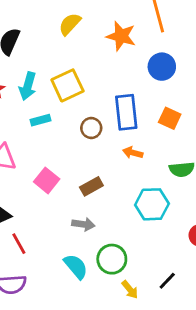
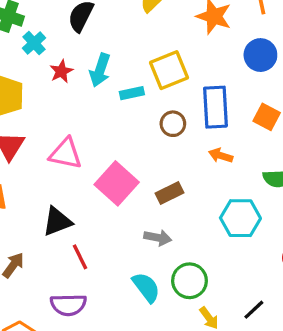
yellow square: (67, 85) -> (169, 70), moved
cyan rectangle: (40, 120) -> (132, 93), moved
pink square: (47, 180) -> (117, 183), size x1.4

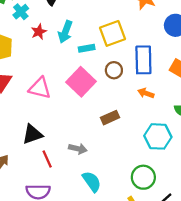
pink square: (117, 183) -> (81, 82), moved
gray arrow: (158, 238) -> (78, 149), moved
green circle: (189, 281) -> (143, 177), moved

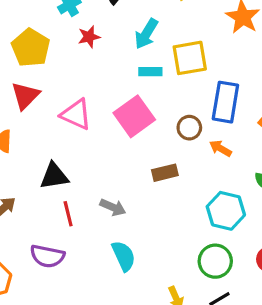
cyan arrow: (65, 32) -> (146, 34), moved
brown circle: (114, 70) -> (189, 128), moved
green circle: (143, 177) -> (215, 261), moved

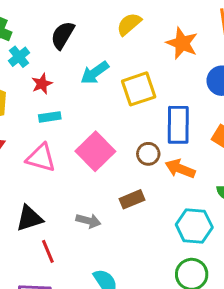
cyan arrow: (146, 34) -> (95, 73), turned 32
cyan rectangle: (150, 72) -> (50, 117), moved
orange arrow: (220, 148) -> (180, 169), size x1.4
gray arrow: (113, 207) -> (88, 221), moved

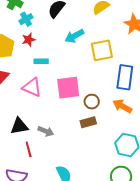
red star: (42, 84) -> (29, 40), moved
pink square: (95, 151) -> (68, 88), turned 30
brown circle: (148, 154) -> (92, 102), moved
gray arrow: (88, 221) -> (46, 131), moved

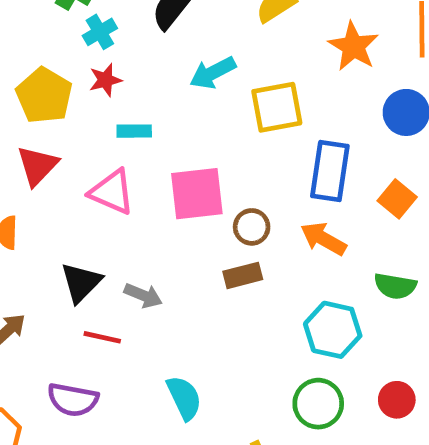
black triangle: (19, 126) -> (81, 283), turned -36
red line: (29, 149) -> (102, 337), turned -63

